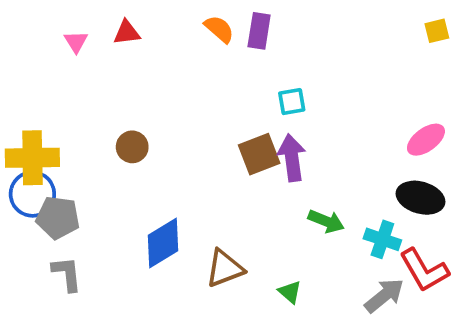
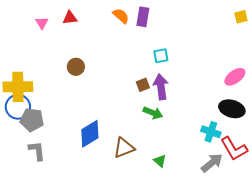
brown circle: (132, 147) -> (76, 67), moved
brown square: (259, 154) -> (143, 85), size x0.6
green arrow: (326, 221) -> (153, 113), moved

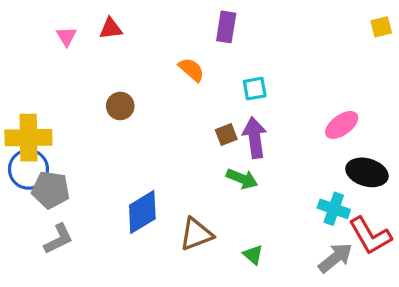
orange semicircle: (121, 16) -> (191, 70), moved
pink ellipse: (235, 77) -> (342, 125), moved
gray L-shape: (37, 151) -> (59, 239), turned 70

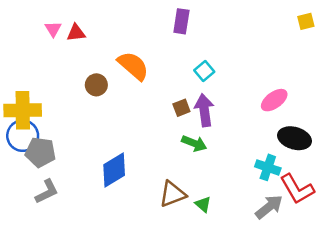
red triangle: (111, 28) -> (76, 33), moved
orange semicircle: (191, 70) -> (133, 66), moved, size x1.5
cyan square: (255, 89) -> (204, 71), turned -30
brown triangle: (196, 234) -> (173, 194), moved

